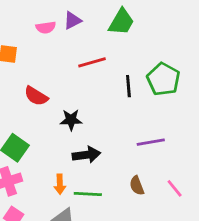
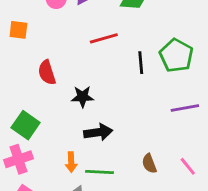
red semicircle: (36, 96) -> (47, 73), turned 40
purple line: (151, 142) -> (185, 108), moved

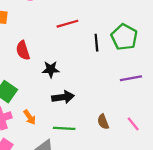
orange arrow: (71, 162) -> (30, 117), moved, turned -32

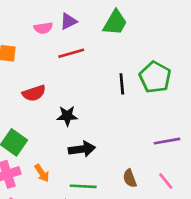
red line: (67, 24) -> (71, 53), moved
red semicircle: (23, 50) -> (34, 93), turned -90
purple line: (131, 78) -> (167, 141), moved

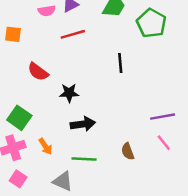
green pentagon: (155, 77) -> (151, 23), moved
red semicircle: (34, 93) -> (38, 72), turned 55
pink line: (166, 181) -> (164, 143), moved

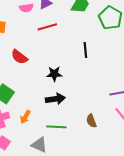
black star: (69, 93) -> (54, 74), moved
orange arrow: (45, 146) -> (25, 117), turned 64

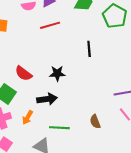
red semicircle: (19, 57) -> (23, 73), moved
black arrow: (55, 99) -> (47, 99), moved

